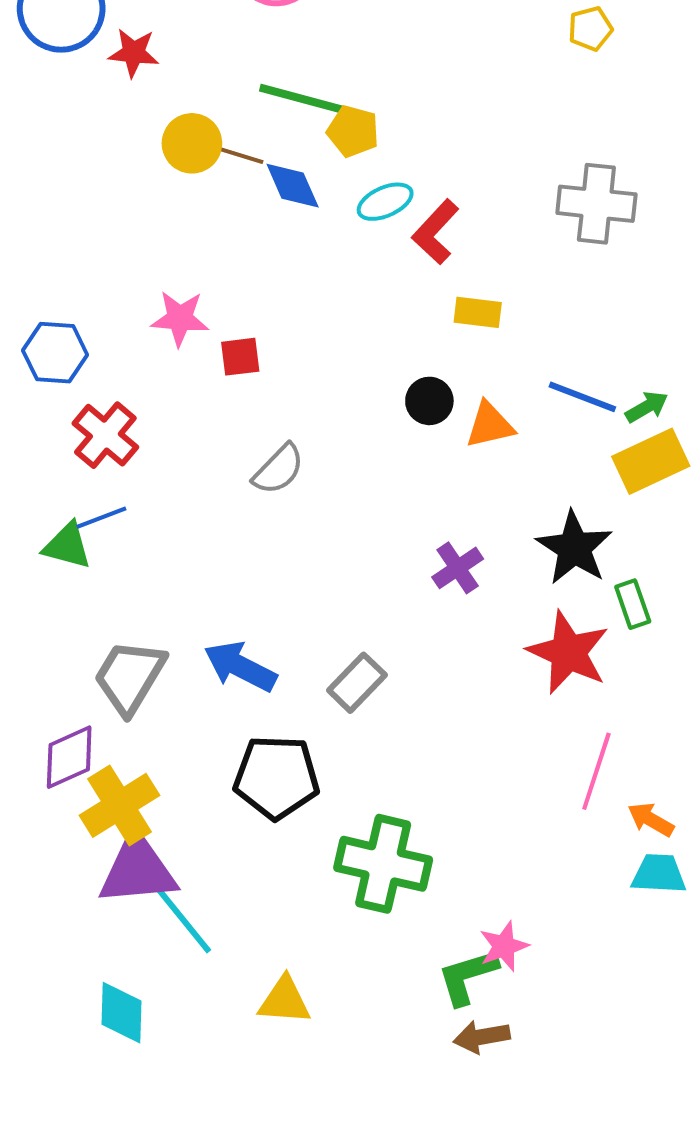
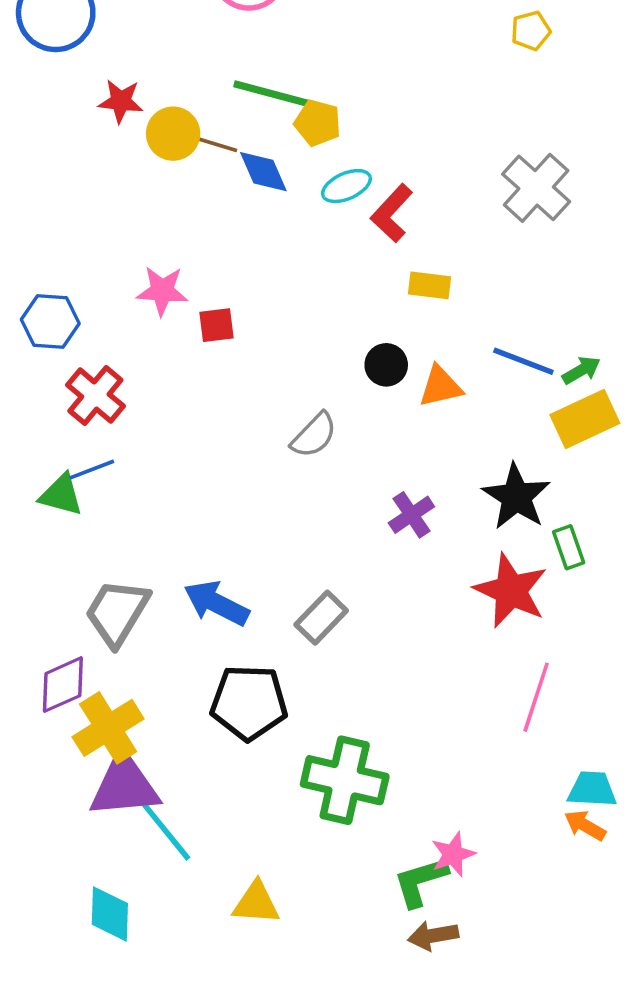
red star: (134, 53) -> (121, 101), moved
gray cross: (596, 204) -> (536, 188), turned 36
gray semicircle: (278, 469) -> (314, 435), moved
orange arrow: (651, 820) -> (585, 825), moved

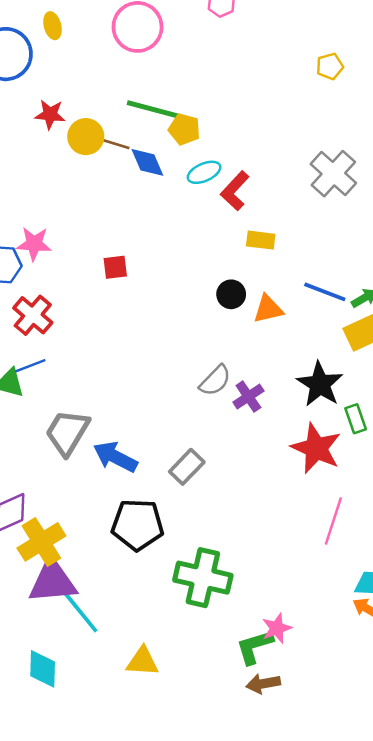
pink star: (162, 291) -> (34, 244), moved
gray semicircle: (314, 435) -> (215, 381), moved
gray trapezoid: (117, 612) -> (67, 432), moved

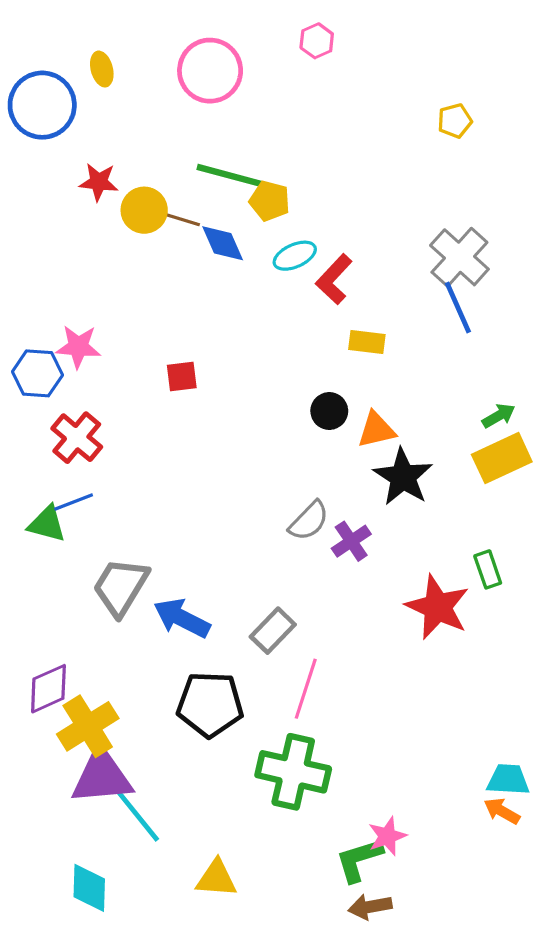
blue line: (325, 292) -> (458, 307), moved, turned 45
black star: (320, 384) -> (403, 477), moved
pink line: (333, 521) -> (306, 689), moved

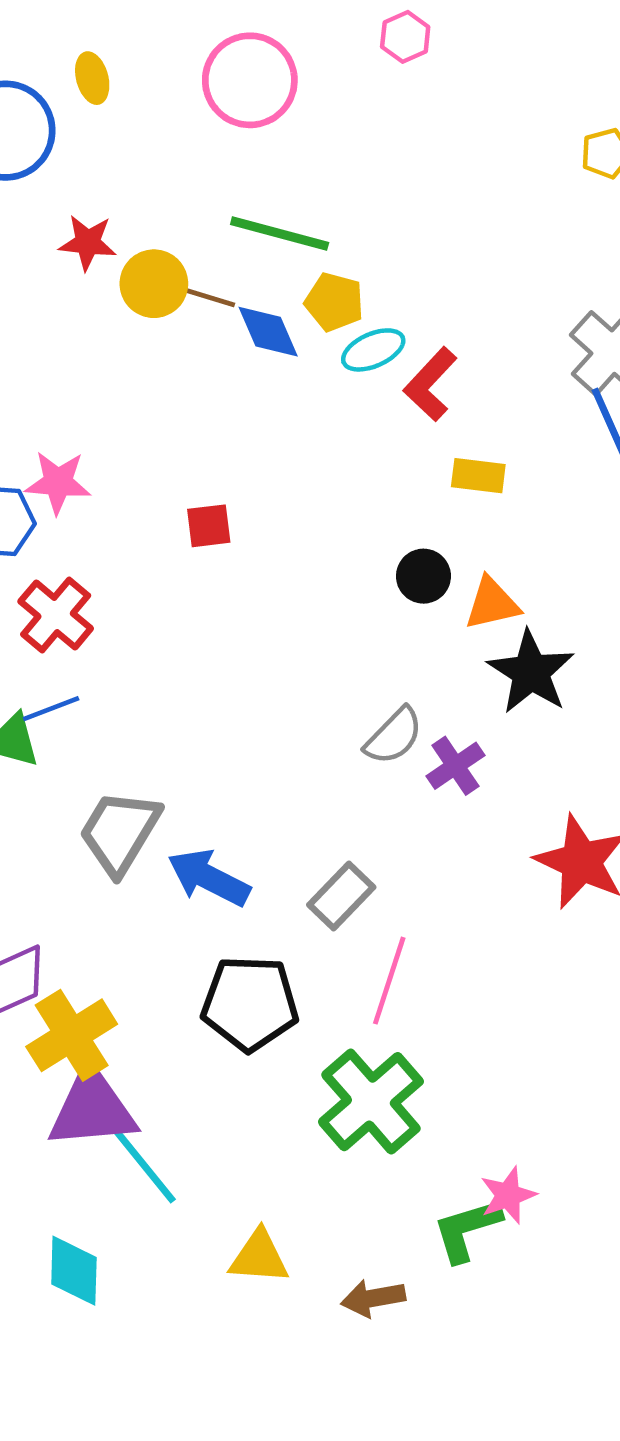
yellow pentagon: (270, 201) -> (334, 302), moved
green cross: (293, 772) -> (371, 1102), turned 36
brown arrow: (370, 907) -> (373, 1298), moved

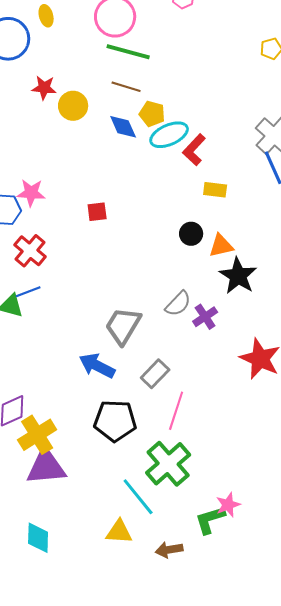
green line: (280, 233) -> (128, 52), moved
brown line: (202, 295) -> (126, 87), moved
cyan ellipse: (373, 350) -> (169, 135), size x1.4
gray trapezoid: (120, 832) -> (123, 326), moved
cyan line: (142, 1163) -> (138, 497), moved

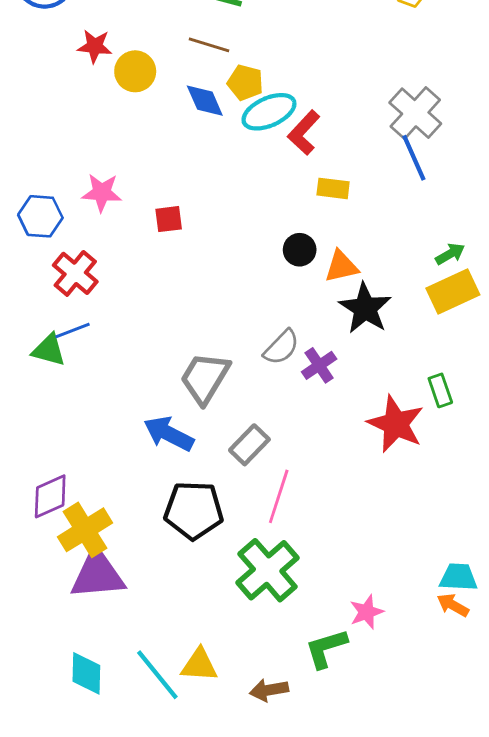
pink star: (31, 193) -> (102, 193), moved
cyan line: (138, 497) -> (157, 675), moved
pink star: (228, 505) -> (366, 612), moved

